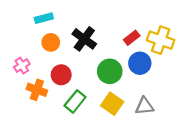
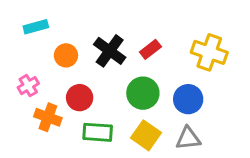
cyan rectangle: (44, 18) -> (36, 27), moved
red rectangle: (132, 38) -> (150, 49), moved
blue circle: (140, 63) -> (188, 99), moved
green rectangle: (75, 101) -> (98, 132), turned 55

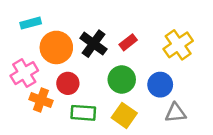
yellow cross: (209, 52) -> (178, 45), turned 36
orange circle: (66, 55) -> (56, 47), size x1.6
pink cross: (28, 86) -> (24, 73), size x1.5
gray triangle: (188, 138) -> (176, 113), moved

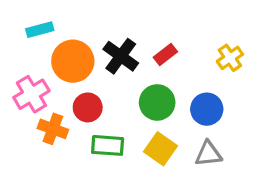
yellow cross: (178, 45) -> (230, 58), size x0.7
gray triangle: (176, 113) -> (208, 154), moved

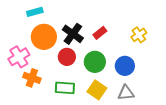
cyan rectangle: (40, 30) -> (35, 12), moved
red circle: (88, 107) -> (67, 57), moved

